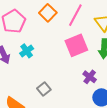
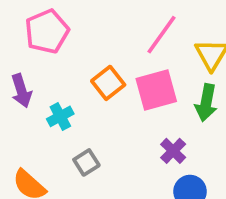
orange square: (48, 13) -> (108, 83), moved
cyan cross: (27, 51) -> (60, 116), moved

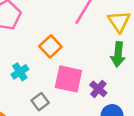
pink square: (156, 90) -> (68, 79), moved, turned 32

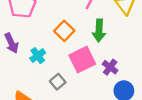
green arrow: (118, 54) -> (99, 31), moved
pink square: (68, 79) -> (82, 60), turned -35

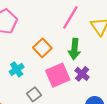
purple cross: (110, 67) -> (82, 74), moved

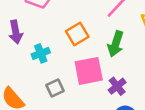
purple cross: (82, 74) -> (117, 86), moved

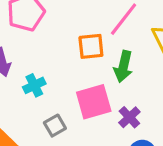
orange square: (77, 34) -> (91, 46), moved, turned 30

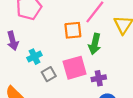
purple cross: (129, 117) -> (99, 78), turned 32
gray square: (55, 126) -> (49, 74), moved

